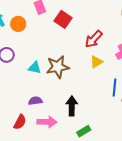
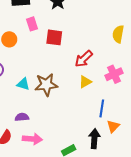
red square: (63, 19) -> (54, 37), turned -30
black arrow: (72, 106) -> (94, 139), moved

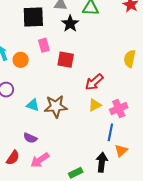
pink cross: (114, 74) -> (119, 108), moved
purple semicircle: (22, 117) -> (30, 138), turned -152
pink arrow: (32, 139) -> (40, 160), turned 138

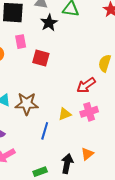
red arrow: (94, 82) -> (86, 85), moved
yellow triangle: (95, 105) -> (65, 114), moved
blue line: (110, 132) -> (45, 131), moved

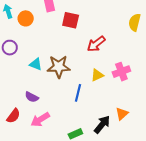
red arrow: (86, 85) -> (96, 44), moved
black arrow: (67, 164) -> (102, 124), turned 30

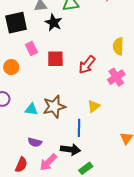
red arrow: (96, 44) -> (87, 65), moved
pink cross: (121, 72) -> (116, 77), moved
black arrow: (102, 124) -> (70, 150), moved, turned 72

